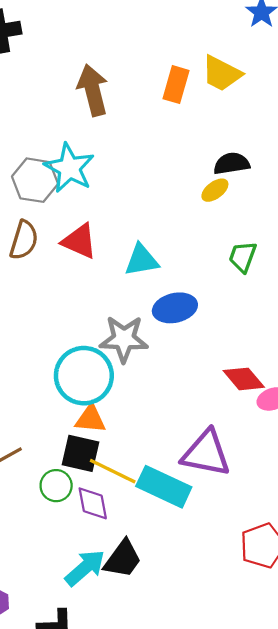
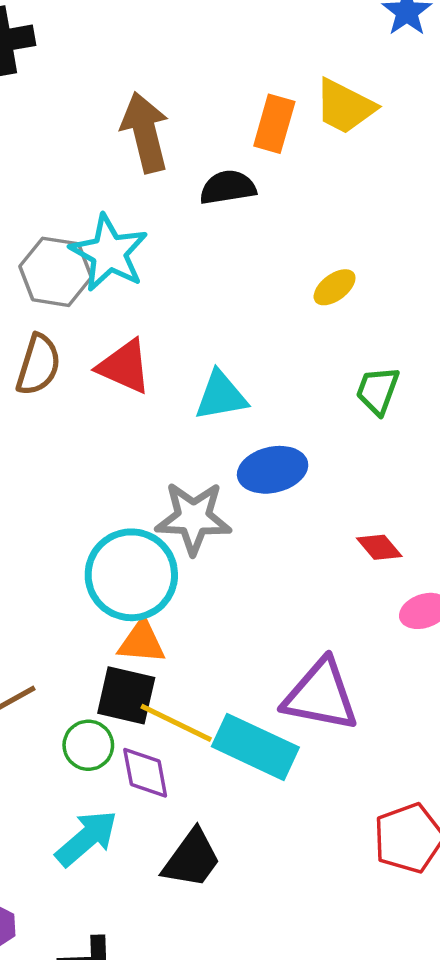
black semicircle: (232, 163) -> (228, 187), moved
red diamond: (244, 379) -> (379, 547), moved, size x0.7
cyan arrow: (85, 568) -> (87, 838), moved

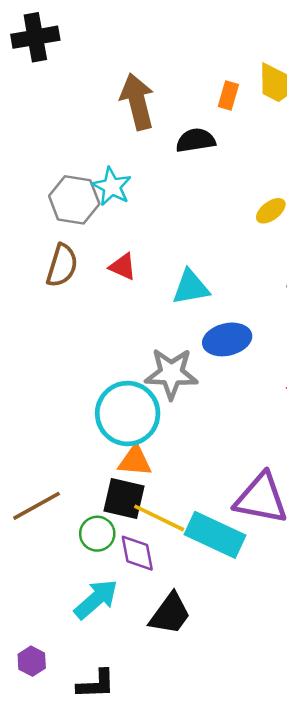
orange rectangle: (274, 124) -> (228, 95), size x0.7
cyan star: (109, 253) -> (112, 187), size x0.7
red triangle: (124, 366) -> (123, 267), size x0.7

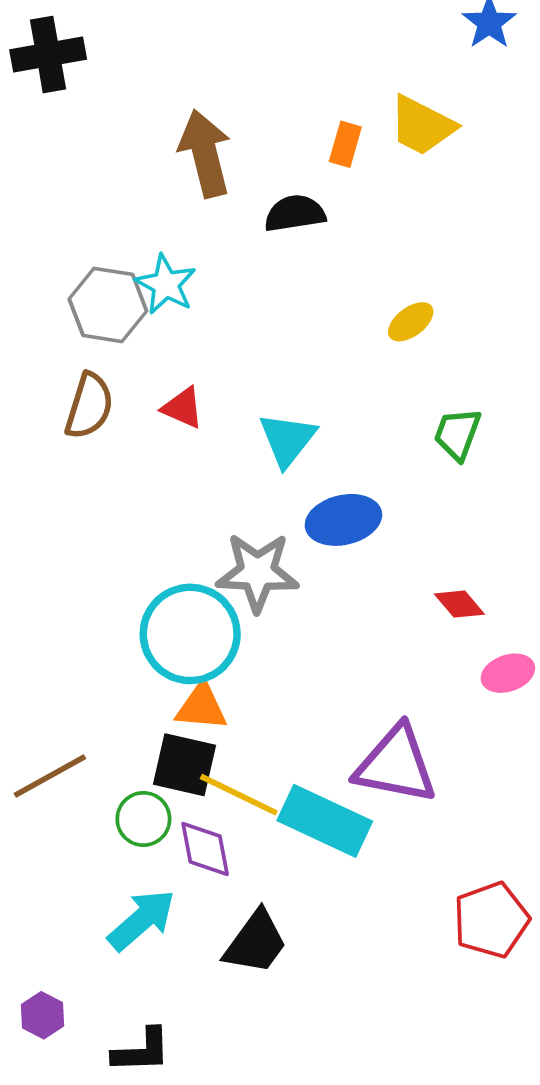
cyan triangle: (191, 287) -> (287, 440), turned -42

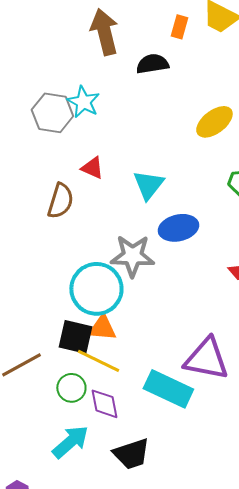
yellow ellipse: (411, 322) -> (214, 122), size x1.5
brown semicircle: (89, 406) -> (60, 201), moved
black square: (185, 765) -> (75, 337), moved
yellow line: (239, 795) -> (98, 361), moved
black trapezoid: (256, 942) -> (131, 454), turned 36

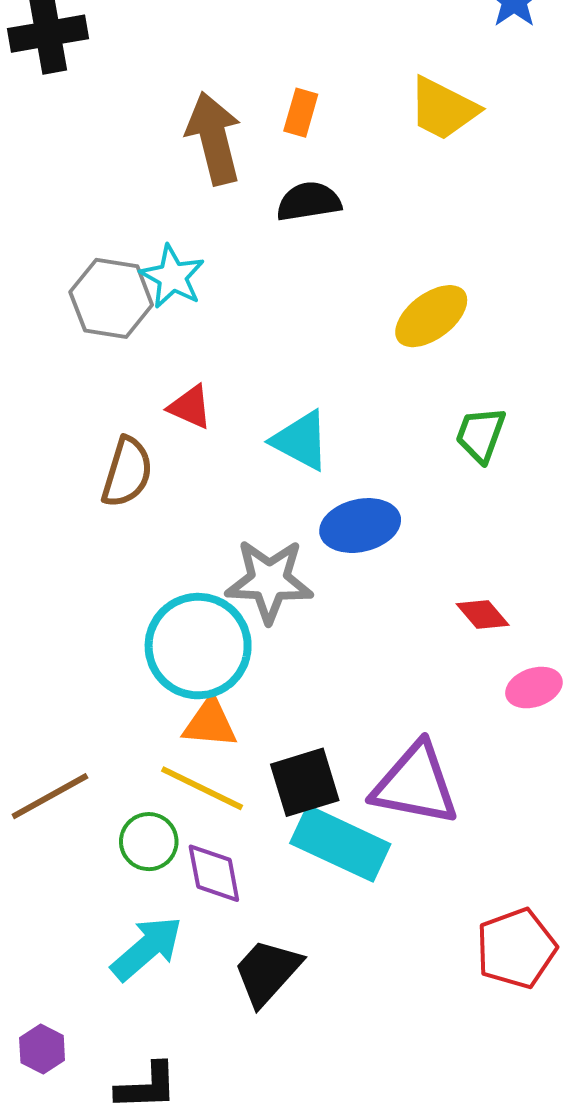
orange rectangle: (179, 27) -> (301, 113), moved
cyan triangle: (148, 185) -> (301, 441), turned -40
black square: (75, 337) -> (305, 782), moved, turned -30
black trapezoid: (131, 454) -> (267, 972), turned 150

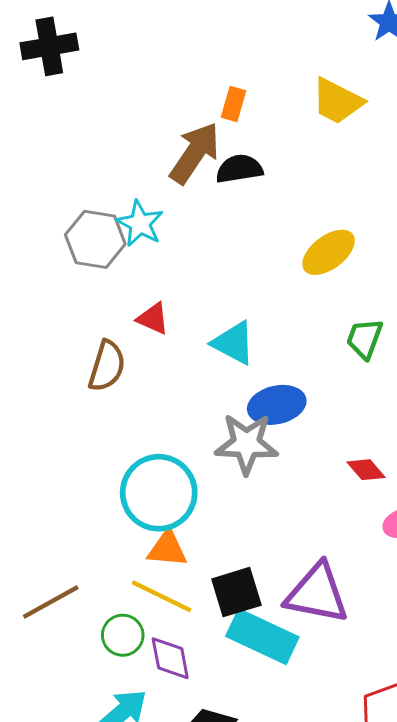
brown arrow: (214, 138) -> (195, 153), moved, turned 48
gray star: (269, 581) -> (247, 444), moved

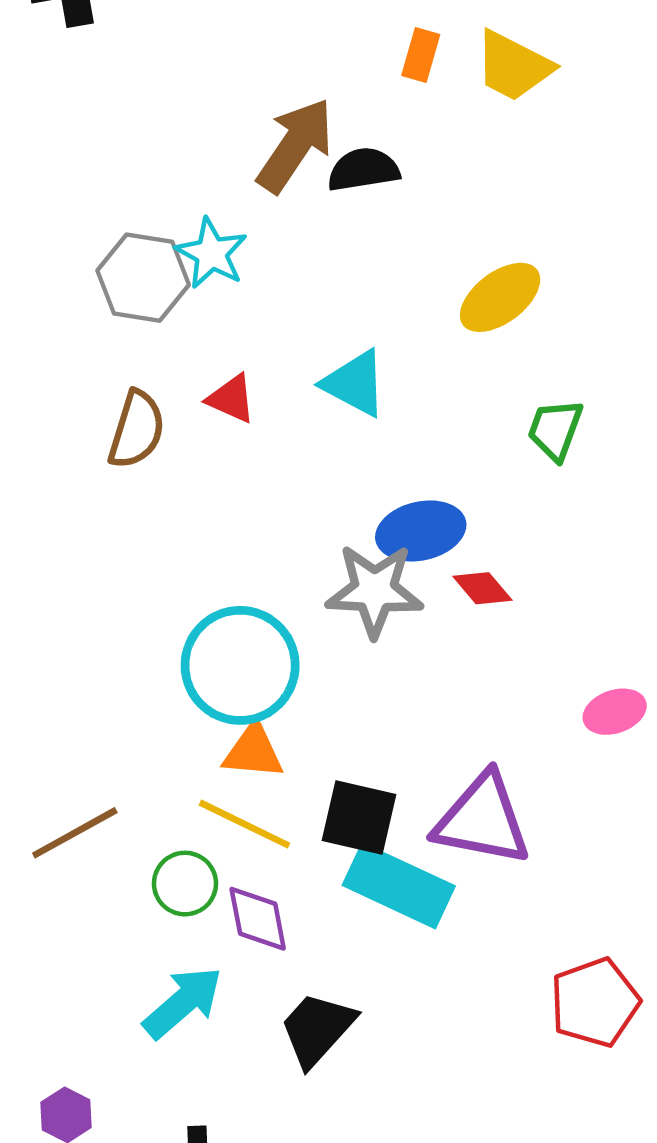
orange rectangle: (234, 104) -> (421, 55), moved
cyan triangle: (234, 343) -> (355, 383), moved
brown semicircle: (107, 366) -> (137, 430), moved
red diamond: (366, 470) -> (482, 588), moved
black square: (236, 592) -> (359, 817), turned 30

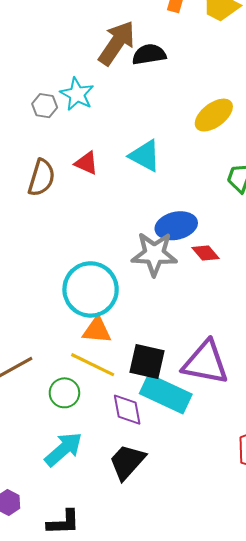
gray hexagon: (143, 278) -> (45, 106), size x0.6
purple diamond: (258, 919) -> (127, 410), moved

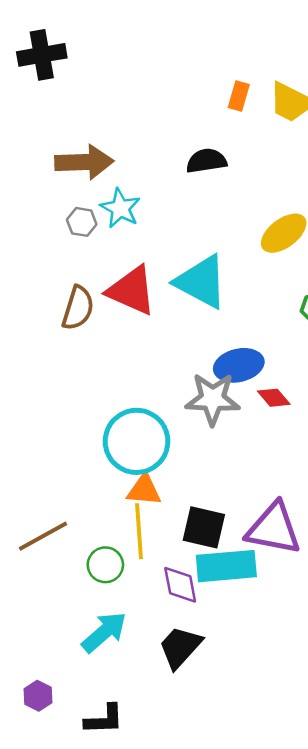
brown arrow: (117, 43) -> (84, 162), moved, turned 54
cyan triangle: (145, 156) -> (201, 282), size x1.4
red triangle: (86, 163) -> (132, 291), size x1.8
yellow line: (93, 365) -> (139, 531), turned 60
cyan rectangle: (166, 394) -> (226, 566), turned -30

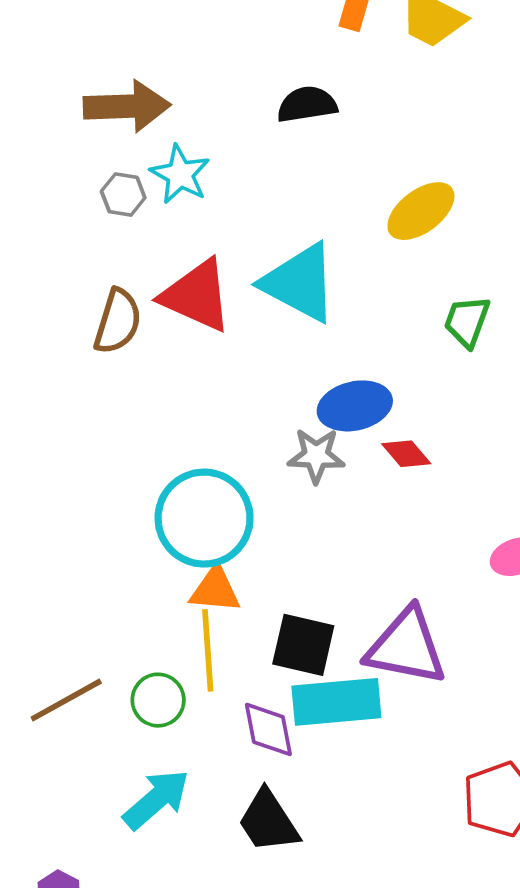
gray star: (213, 399) -> (316, 456), size x0.7
brown line: (43, 536) -> (66, 700), moved
black trapezoid: (180, 647) -> (268, 821), turned -75

